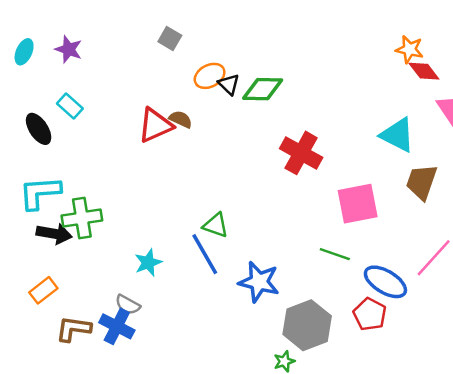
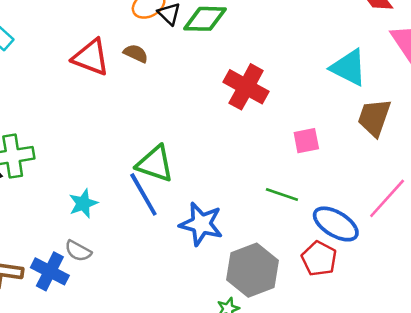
brown semicircle: (181, 119) -> (136, 53), moved
red triangle: (155, 125) -> (91, 57), turned 45
pink square: (358, 204) -> (306, 141), size x0.6
green triangle: (216, 225) -> (155, 164), size x1.4
gray semicircle: (128, 305) -> (78, 251), moved

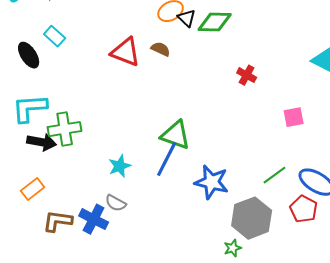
red cross: (246, 87) -> (247, 75), size x0.6
blue line: (143, 194) -> (167, 159), turned 57
green line: (282, 194) -> (275, 175), moved, turned -55

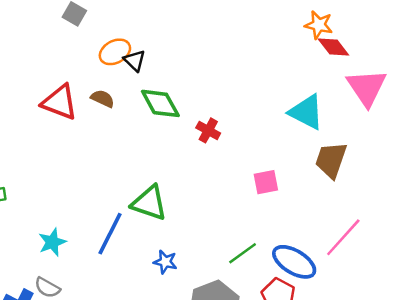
green diamond: (215, 22) -> (160, 103), moved, turned 60
green triangle: (176, 135) -> (149, 203), moved
blue star: (212, 182) -> (165, 262), size x0.6

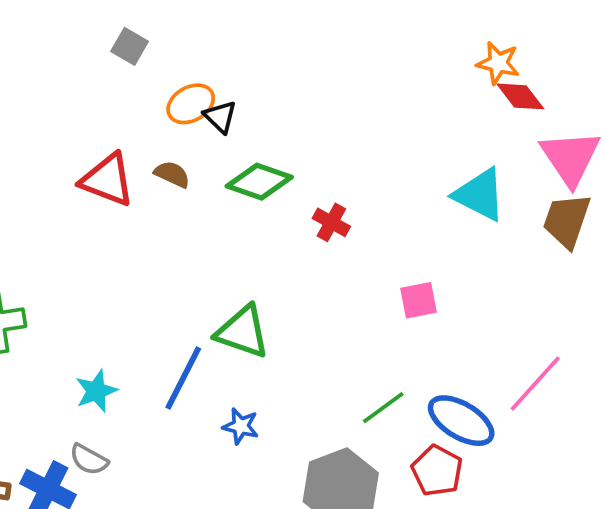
green diamond: (160, 103) -> (259, 182), turned -42
brown trapezoid: (331, 160) -> (567, 221), moved
blue star: (165, 262) -> (241, 426), moved

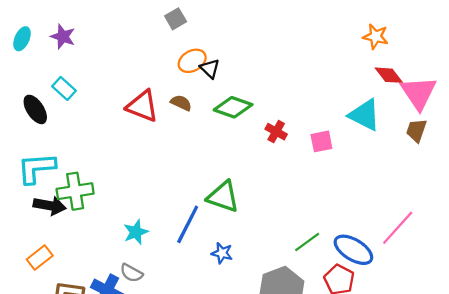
gray square: (130, 46) -> (176, 19), moved, turned 30
red diamond: (520, 96) -> (389, 75), moved
brown trapezoid: (567, 221) -> (416, 130), size x0.7
pink square: (419, 300) -> (321, 141), moved

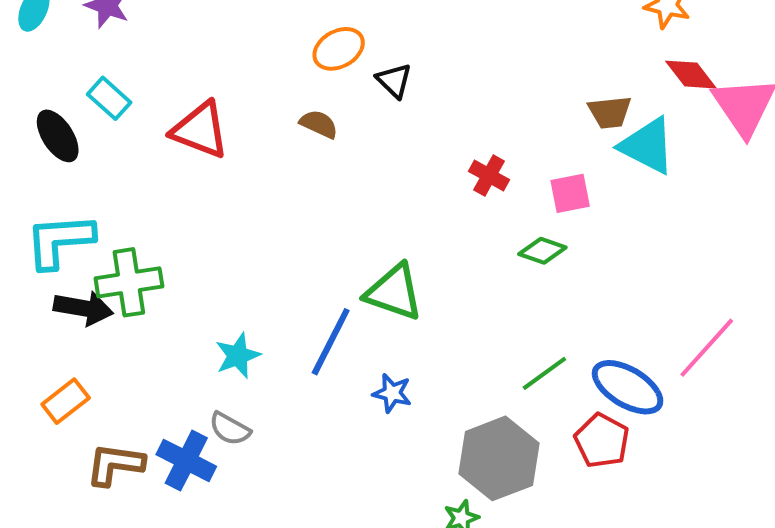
black triangle: (210, 69) -> (394, 81), moved
red triangle: (142, 106) -> (200, 130), moved
green diamond: (233, 107) -> (542, 251), moved, size x0.7
brown trapezoid: (416, 130) -> (610, 112), moved, turned -115

